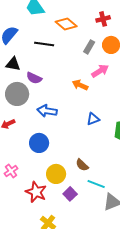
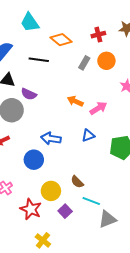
pink arrow: (100, 71) -> (98, 108), moved
blue arrow: (47, 111) -> (51, 138), moved

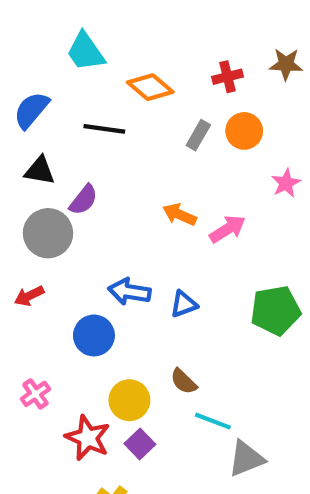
purple semicircle: (29, 94) -> (83, 200), turned -77
blue triangle: (88, 135) -> (184, 304), moved
purple square: (65, 211) -> (140, 444), moved

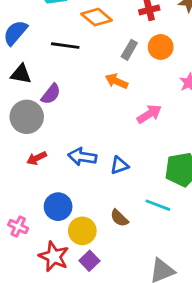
orange arrow: (179, 214) -> (116, 81), moved
red arrow: (29, 296) -> (37, 158), moved
blue circle: (94, 335) -> (58, 207), moved
pink cross: (35, 394) -> (18, 227), turned -30
cyan line: (213, 421) -> (158, 205), moved

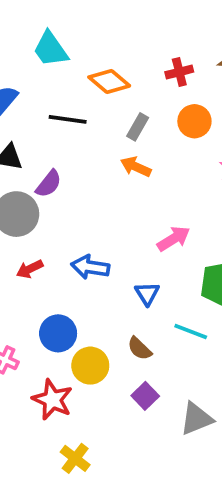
gray rectangle: (129, 50) -> (138, 127), moved
pink arrow: (149, 114) -> (174, 239), moved
blue triangle: (119, 165) -> (147, 294), moved, turned -42
purple square: (89, 261) -> (145, 396), moved

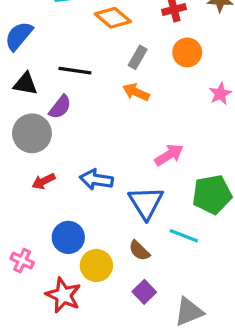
black line: (68, 119) -> (75, 71), moved
blue triangle: (147, 294) -> (146, 203), size x1.6

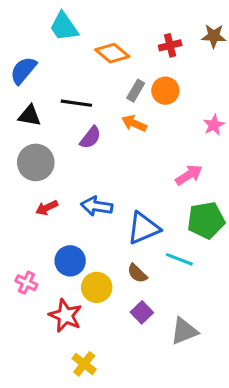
orange circle: (187, 52) -> (165, 91), moved
purple semicircle: (60, 107) -> (90, 137), moved
pink arrow: (169, 155) -> (189, 175), moved
blue triangle: (146, 203) -> (144, 228), turned 39

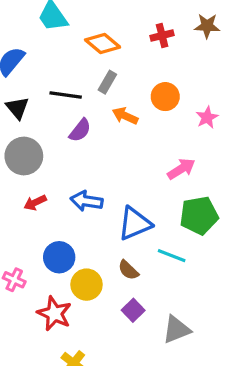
gray rectangle: (136, 91) -> (107, 82), moved
orange circle: (165, 91) -> (165, 97), moved
black triangle: (30, 116) -> (17, 108), turned 40

